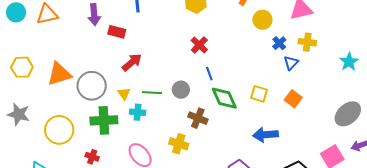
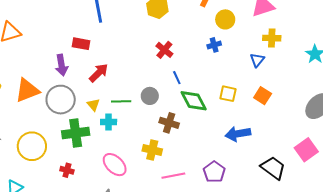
purple arrow: (94, 15) -> (61, 65), moved
blue cross: (279, 43) -> (214, 45), moved, turned 32

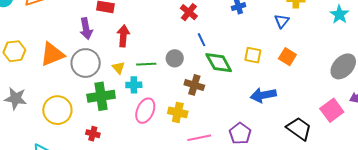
red arrow: (99, 73) -> (123, 36), turned -40
pink ellipse: (115, 165) -> (145, 111), moved, turned 70

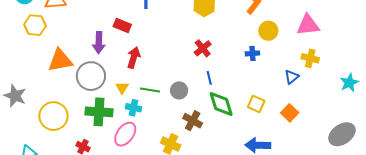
yellow hexagon: (14, 51) -> (35, 25), moved
pink ellipse: (145, 111) -> (125, 134), moved

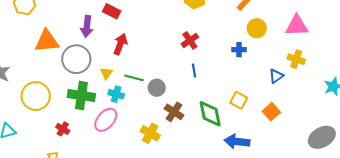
gray circle: (179, 90) -> (157, 88), moved
green diamond: (221, 104) -> (210, 114), moved

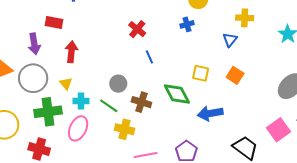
green line: (134, 78) -> (109, 106), moved, turned 36
red cross: (63, 129) -> (39, 149), size x1.5

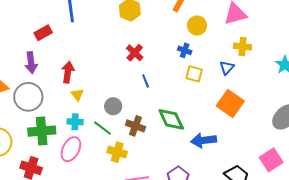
red rectangle: (54, 22) -> (43, 33), moved, turned -42
blue cross: (187, 24) -> (185, 50), turned 32
yellow square: (201, 73) -> (194, 74), moved
orange square: (235, 75) -> (230, 103), size x1.5
yellow triangle: (66, 84) -> (77, 95), moved

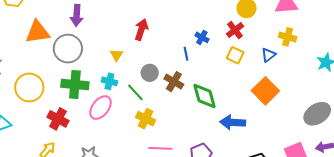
blue cross: (185, 50) -> (202, 37), moved
red cross: (135, 53) -> (235, 30), moved
red arrow: (68, 72) -> (141, 30), moved
brown cross: (135, 126) -> (174, 82), moved

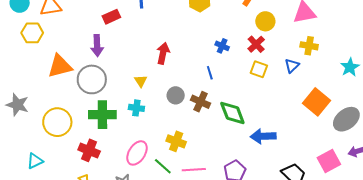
blue cross: (202, 37) -> (222, 46), moved
orange square: (265, 91) -> (317, 102), moved
green line: (135, 92) -> (163, 166), moved
pink ellipse: (100, 108) -> (137, 153), moved

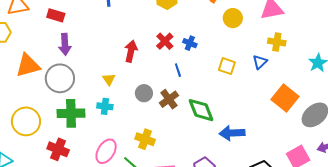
red rectangle: (111, 17) -> (56, 15), moved, turned 42
red cross: (256, 44) -> (165, 41), moved
brown cross: (201, 102) -> (169, 99), turned 30

